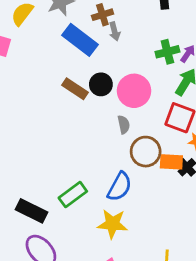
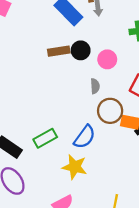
brown rectangle: (75, 89) -> (59, 51), turned -50
pink circle: (134, 91) -> (107, 59), size x0.7

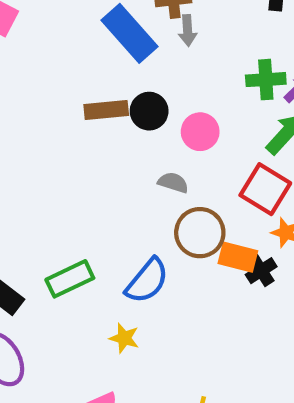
gray semicircle: (95, 86) -> (173, 183), turned -72
yellow star: (75, 167) -> (124, 338), size x0.6

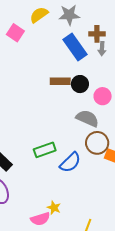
gray semicircle: (173, 183) -> (87, 118), size x1.6
green rectangle: (70, 279) -> (45, 150), moved
yellow star: (124, 338) -> (54, 208), moved

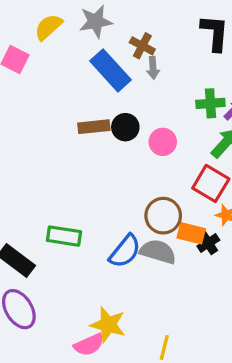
brown cross: (97, 34) -> (142, 46), turned 35
gray semicircle: (87, 118) -> (158, 252), moved
green rectangle: (45, 150) -> (64, 236), moved, turned 35
yellow star: (54, 208) -> (108, 325), size x1.6

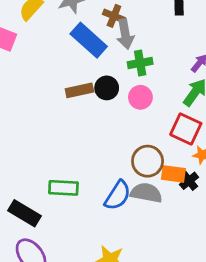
gray arrow: (153, 68) -> (125, 34), size x1.5
green cross: (210, 103) -> (140, 63), moved

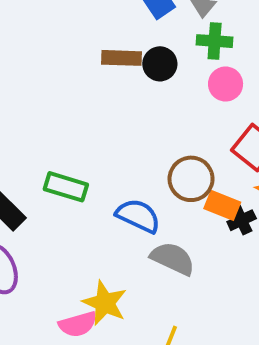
pink circle: (140, 97) -> (226, 84), moved
gray semicircle: (146, 193) -> (173, 259), moved
blue semicircle: (118, 195) -> (138, 216), turned -112

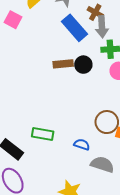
blue semicircle: (138, 216) -> (82, 144), size x0.7

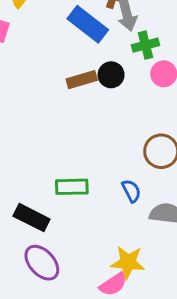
blue semicircle: (82, 144) -> (131, 191), turned 56

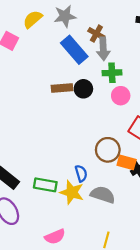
green rectangle: (72, 187) -> (45, 185), moved
yellow star: (128, 262) -> (72, 192), moved

